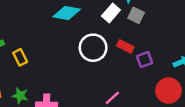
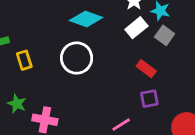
white circle: (93, 48) -> (77, 58), moved
purple square: (145, 60) -> (149, 99), moved

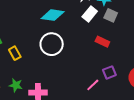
purple square: (149, 99) -> (109, 72), moved

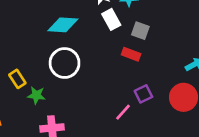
white rectangle: (90, 14) -> (111, 19), turned -63
gray square: (111, 15) -> (140, 31), moved
green star: (16, 85) -> (36, 95), moved

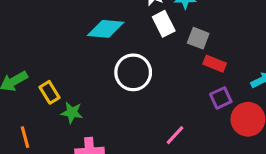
red rectangle: (131, 54) -> (215, 64), moved
white circle: (65, 63) -> (133, 72), moved
purple square: (143, 94) -> (221, 98), moved

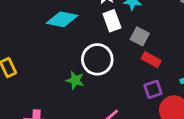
white circle: (133, 72) -> (97, 59), moved
green star: (72, 113) -> (75, 80), moved

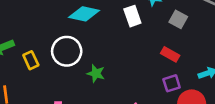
gray square: (140, 36) -> (178, 19), moved
white circle: (97, 59) -> (67, 51), moved

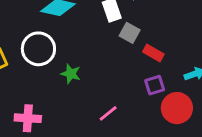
gray square: (178, 19) -> (130, 33), moved

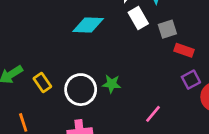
gray square: (130, 33) -> (167, 29), moved, turned -36
white circle: (38, 49) -> (81, 90), moved

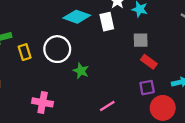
white rectangle: (138, 18) -> (107, 22), moved
white circle: (81, 90) -> (57, 49), moved

